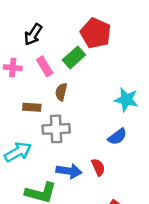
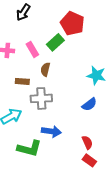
black arrow: (33, 34) -> (23, 12), moved
red semicircle: (98, 167) -> (87, 142), moved

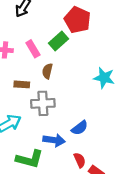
blue semicircle: (89, 104) -> (80, 128), moved
red semicircle: (87, 142) -> (80, 160), moved

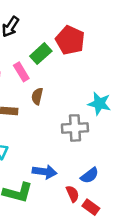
green rectangle: (58, 41) -> (41, 54), moved
gray cross: (43, 103) -> (75, 128), moved
blue semicircle: (80, 128) -> (90, 175), moved

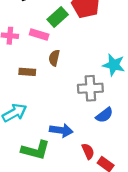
pink rectangle: (21, 72) -> (39, 35), turned -42
blue semicircle: (90, 175) -> (104, 115), moved

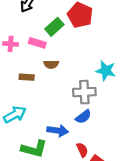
brown semicircle: (54, 58) -> (51, 64), turned -104
blue semicircle: (104, 115) -> (83, 117), moved

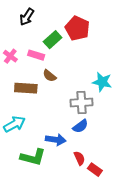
pink cross: (11, 44) -> (10, 56), turned 32
brown semicircle: (51, 64) -> (50, 76), turned 40
brown rectangle: (27, 77) -> (26, 88), size x1.5

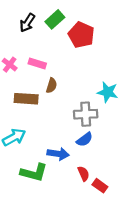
green rectangle: (53, 40) -> (55, 19), moved
brown semicircle: (50, 76) -> (52, 85), turned -112

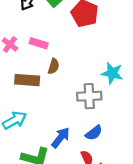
blue semicircle: (85, 139) -> (94, 133), moved
blue arrow: (58, 154) -> (60, 138), turned -60

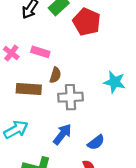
gray cross: (89, 96) -> (70, 97), moved
blue arrow: (60, 138) -> (62, 134), moved

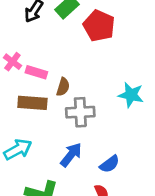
pink rectangle: (40, 52) -> (36, 72), moved

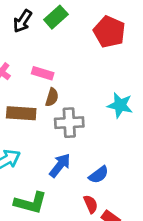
red pentagon: (99, 26) -> (109, 32), moved
pink rectangle: (36, 72) -> (43, 73), moved

